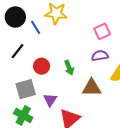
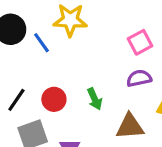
black line: (17, 51) -> (16, 100), moved

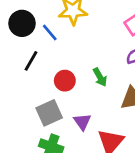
black line: (16, 100) -> (31, 61), moved

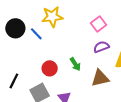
black line: (31, 61) -> (14, 81), moved

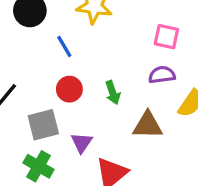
pink square: (98, 24) -> (166, 37), turned 35
blue line: (36, 34) -> (64, 46), moved

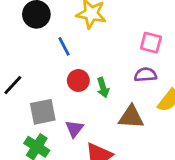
red circle: (69, 89) -> (78, 81), moved

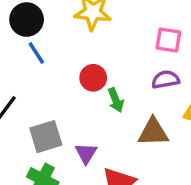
blue line: (64, 46) -> (36, 53), moved
red circle: (78, 81) -> (93, 78), moved

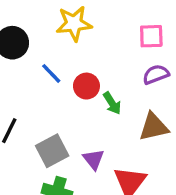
blue line: (36, 53) -> (51, 73), moved

